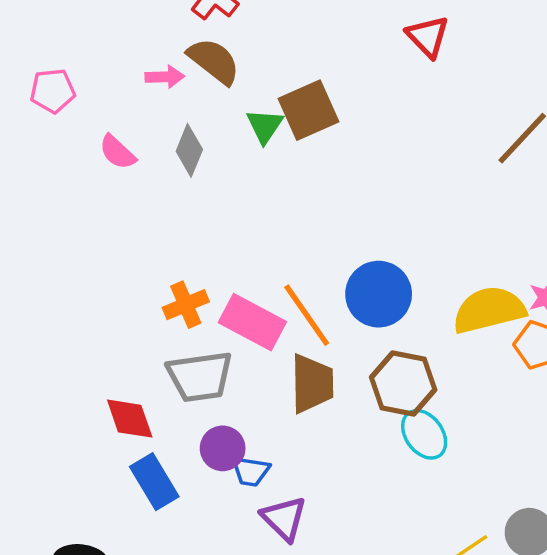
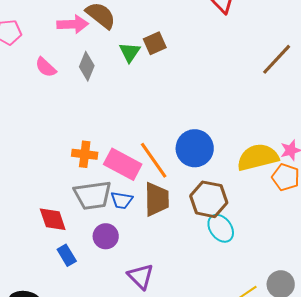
pink arrow: (165, 77) -> (73, 24), size x1.4
brown square: (308, 110) -> (155, 43), size x0.7
orange cross: (186, 305) -> (85, 154), turned 30
blue trapezoid: (251, 471) -> (122, 200), moved
blue rectangle: (154, 482) -> (67, 255), size x0.7

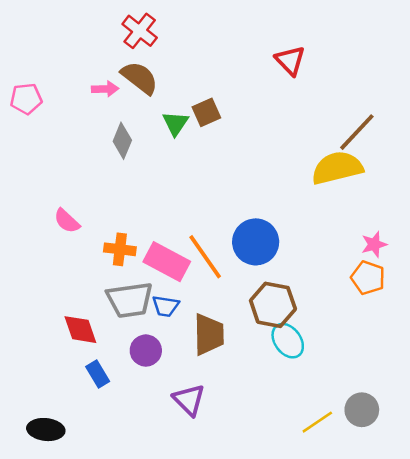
pink arrow: (73, 24) -> (105, 89), size x0.7
pink semicircle: (46, 67) -> (67, 221), moved
yellow semicircle: (258, 157) -> (337, 168), moved
brown trapezoid: (157, 199) -> (209, 334), moved

